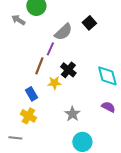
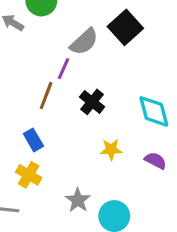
black square: (89, 23) -> (125, 27), size x1.5
yellow star: (54, 83) -> (111, 149), moved
gray star: (72, 114) -> (78, 200), moved

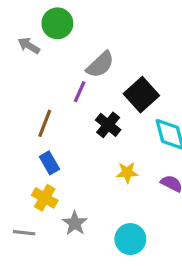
black square: (125, 27) -> (141, 95), moved
brown line: (46, 96) -> (45, 123), moved
gray star: (78, 200) -> (75, 223), moved

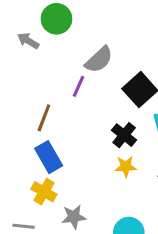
black cross: (108, 125) -> (124, 135), moved
blue rectangle: (49, 163) -> (49, 157), size x1.4
gray star: (75, 223) -> (74, 217), turned 30

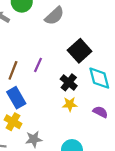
gray semicircle: (99, 60) -> (54, 16), moved
purple line: (78, 86) -> (38, 65), moved

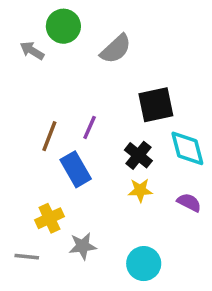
black square: (80, 51) -> (156, 105), turned 30
blue rectangle: (16, 98) -> (76, 169), moved
yellow cross: (13, 122) -> (49, 218), turned 35

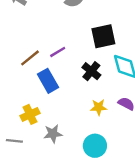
purple line: (90, 127) -> (58, 52), turned 35
brown line: (49, 136) -> (30, 58), turned 30
yellow star: (140, 190) -> (99, 107), moved

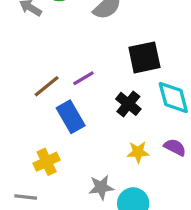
gray star: (53, 134) -> (101, 187), moved

